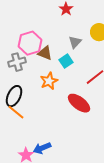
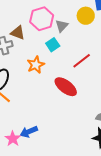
pink hexagon: (30, 43) -> (42, 19), moved
brown triangle: (45, 53) -> (18, 33), moved

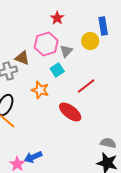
orange star: (36, 65) -> (40, 90), turned -30

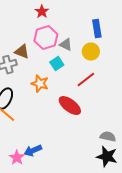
red star: (57, 18) -> (42, 12), moved
blue rectangle: (103, 26) -> (97, 29), moved
yellow circle: (90, 41) -> (91, 52), moved
gray triangle: (66, 51) -> (66, 45), turned -48

